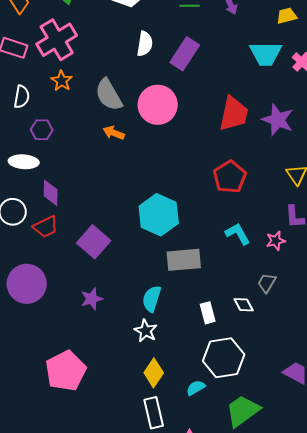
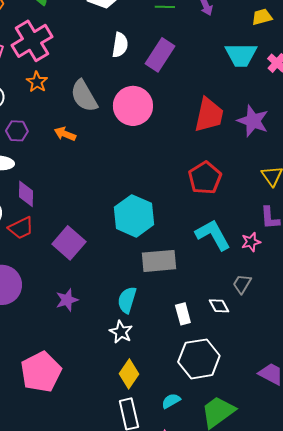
orange arrow: (114, 133) -> (65, 134), moved
cyan L-shape: (238, 234) -> (213, 235), size x1.4
cyan semicircle: (196, 388) -> (171, 401), moved

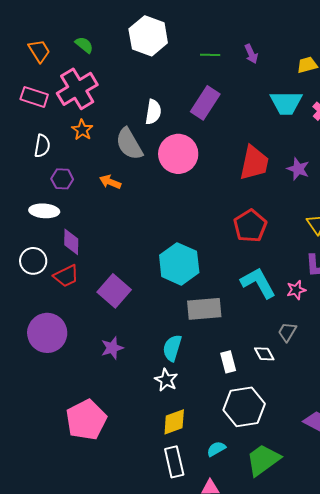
white semicircle: (120, 45) -> (153, 112), moved
purple star: (253, 121) -> (298, 169), size x0.7
yellow diamond: (129, 374) -> (174, 422), turned 36

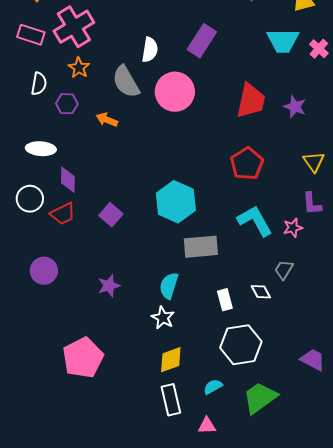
purple hexagon: (62, 179) -> (67, 104), moved
purple square: (114, 291) -> (111, 215), moved, size x0.7
purple circle: (47, 333) -> (44, 271), size x0.7

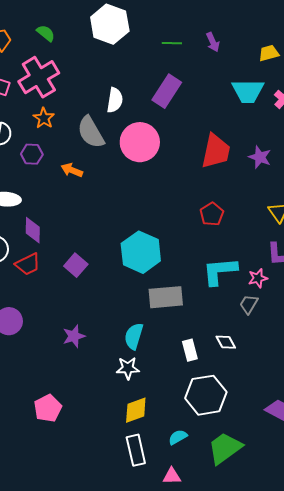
red pentagon: (247, 164) -> (212, 214), size x0.7
cyan L-shape: (255, 221) -> (220, 271), turned -66
gray trapezoid: (284, 270) -> (249, 304), moved
white star: (163, 318) -> (128, 368), turned -30
pink pentagon: (83, 358) -> (48, 408), size x0.7

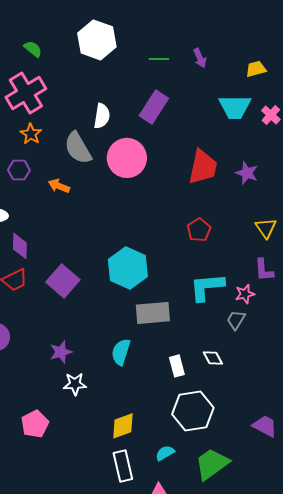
purple square: (76, 265) -> (63, 281), size x1.4
white star: (128, 368) -> (75, 384), moved

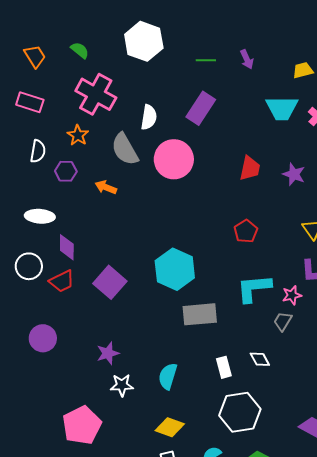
pink cross: (26, 93) -> (96, 94), moved, turned -30
red trapezoid: (203, 167) -> (250, 168), size x0.7
cyan semicircle: (121, 352) -> (168, 376), moved
pink pentagon: (35, 424) -> (82, 425), size x1.4
yellow diamond: (123, 426) -> (170, 427), turned 40

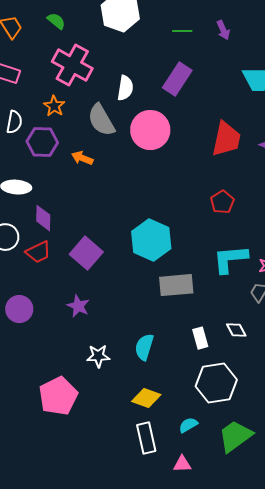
red trapezoid: (250, 168) -> (226, 139), size x1.4
purple hexagon: (66, 171) -> (42, 142), size x1.4
purple star: (108, 353) -> (78, 306), moved, turned -30

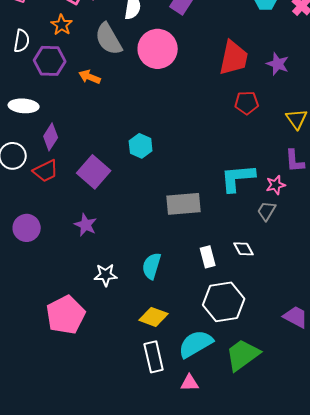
red pentagon: (222, 202) -> (247, 103), moved, turned 30
purple diamond: (43, 218) -> (51, 137), turned 32
cyan hexagon: (151, 240) -> (141, 146), moved, size x0.6
cyan semicircle: (188, 425) -> (196, 344), size x1.8

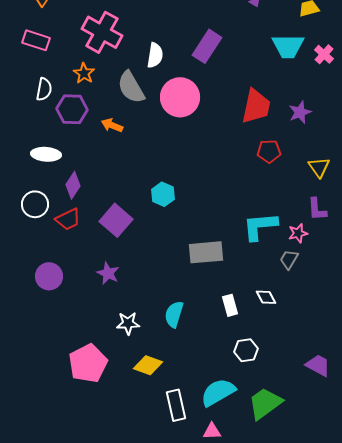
purple star: (278, 64) -> (300, 112), turned 30
white hexagon: (224, 302) -> (246, 350), size x0.6
yellow diamond: (154, 317) -> (148, 365), moved

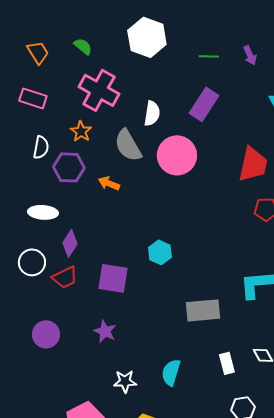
purple square: (116, 220) -> (113, 278), turned -32

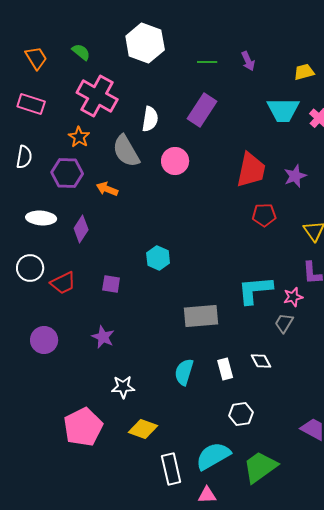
white semicircle: (41, 147) -> (24, 157), moved
pink circle: (177, 155) -> (175, 161), size x0.7
purple diamond: (70, 243) -> (81, 229), moved
purple square: (113, 278) -> (111, 284), size x0.6
cyan semicircle: (171, 372) -> (184, 372), moved

